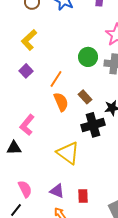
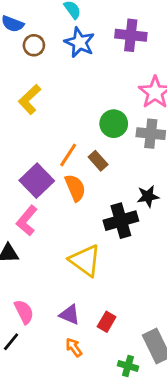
purple square: (26, 71) -> (37, 181), moved, size x1.6
brown rectangle: (85, 97) -> (98, 161), moved
red rectangle: (83, 196) -> (107, 322), turned 32

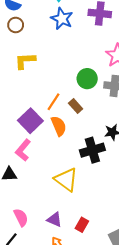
brown circle: (34, 45) -> (16, 25), moved
yellow L-shape: (30, 99) -> (25, 61), turned 40

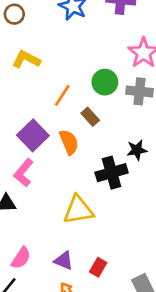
yellow L-shape: (25, 61) -> (26, 59), turned 30
orange line: (53, 102) -> (62, 95), moved
yellow triangle: (66, 180) -> (78, 210), turned -45
pink semicircle: (21, 217) -> (21, 258), turned 60

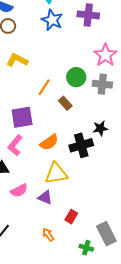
purple square: (33, 135) -> (22, 117), turned 35
orange semicircle: (69, 142) -> (49, 142), moved, turned 78
pink semicircle: (21, 258) -> (19, 190), moved, turned 30
purple triangle: (64, 261) -> (45, 198), moved

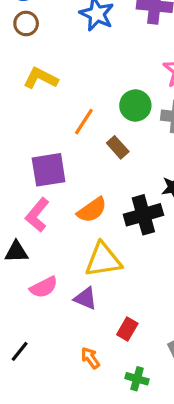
green cross: (86, 248) -> (137, 379), moved

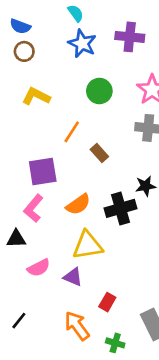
green circle: (135, 105) -> (99, 91), moved
orange arrow: (90, 358) -> (77, 326), size x1.6

